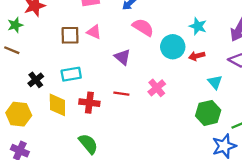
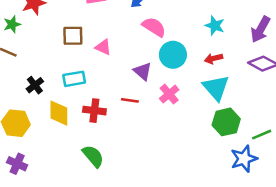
pink triangle: (94, 32) -> (103, 47), moved
cyan circle: (173, 47) -> (173, 55), moved
purple triangle: (123, 57) -> (143, 71), moved
cyan triangle: (215, 82) -> (216, 88), moved, size x1.6

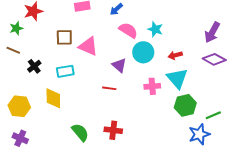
cyan star: (215, 26) -> (155, 29), moved
pink triangle: (103, 47) -> (88, 46), size x1.5
black cross: (35, 85) -> (34, 66), moved
pink cross: (169, 94) -> (152, 86), moved, turned 35
red cross: (94, 111) -> (113, 130), moved

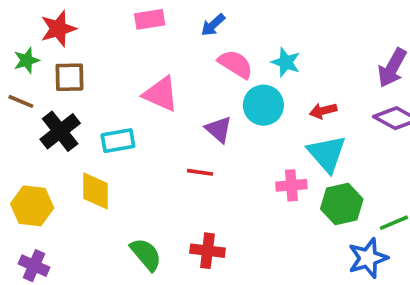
brown square: (64, 37) -> (69, 77), moved
black cross: (34, 66) -> (60, 131), size x1.5
pink cross: (152, 86) -> (291, 185), moved

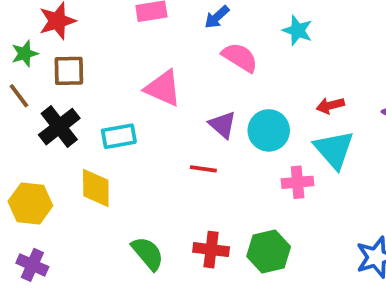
cyan star: (286, 62) -> (298, 30), moved
brown line: (21, 101) -> (19, 96), turned 30
cyan circle: (263, 105) -> (269, 130), moved
green hexagon: (342, 204) -> (269, 251), moved

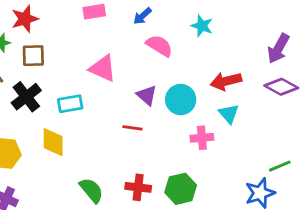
red arrow: (330, 105) -> (226, 81), size x1.5
cyan triangle: (334, 150) -> (229, 114), size x0.7

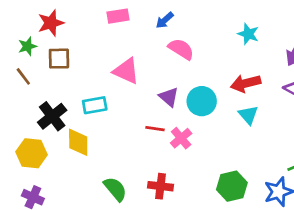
cyan star: (202, 26) -> (248, 34), moved
black cross: (26, 97) -> (52, 116), moved
pink cross: (202, 138) -> (181, 138), moved, turned -35
green hexagon: (181, 189) -> (232, 186), moved

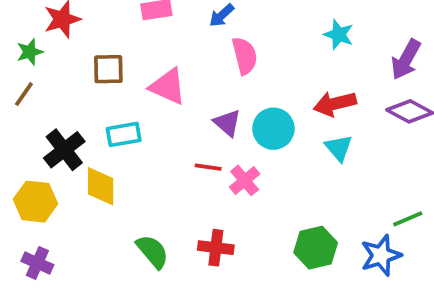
pink semicircle: (181, 49) -> (245, 56), turned 44
brown square: (59, 59) -> (108, 69), moved
brown line: (23, 76) -> (24, 94), turned 72

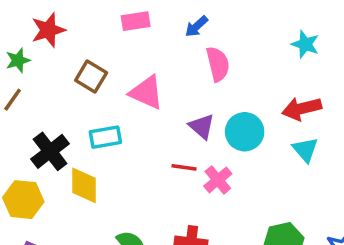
brown square: (108, 69) -> (91, 76), turned 32

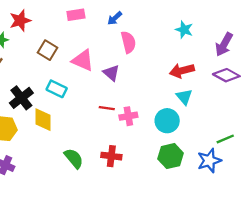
purple triangle: (202, 126) -> (111, 73), moved
cyan circle: (245, 132) -> (167, 121), moved
cyan rectangle: (105, 137) -> (57, 89), turned 36
pink cross: (218, 180) -> (128, 116), turned 30

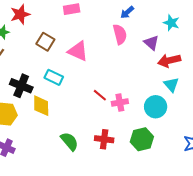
blue arrow: (115, 18) -> (127, 12), moved
purple triangle: (111, 73) -> (151, 43), moved
black cross: (21, 98) -> (21, 86), turned -30
red line: (107, 108) -> (100, 95), turned 32
green hexagon: (171, 156) -> (142, 139), moved

